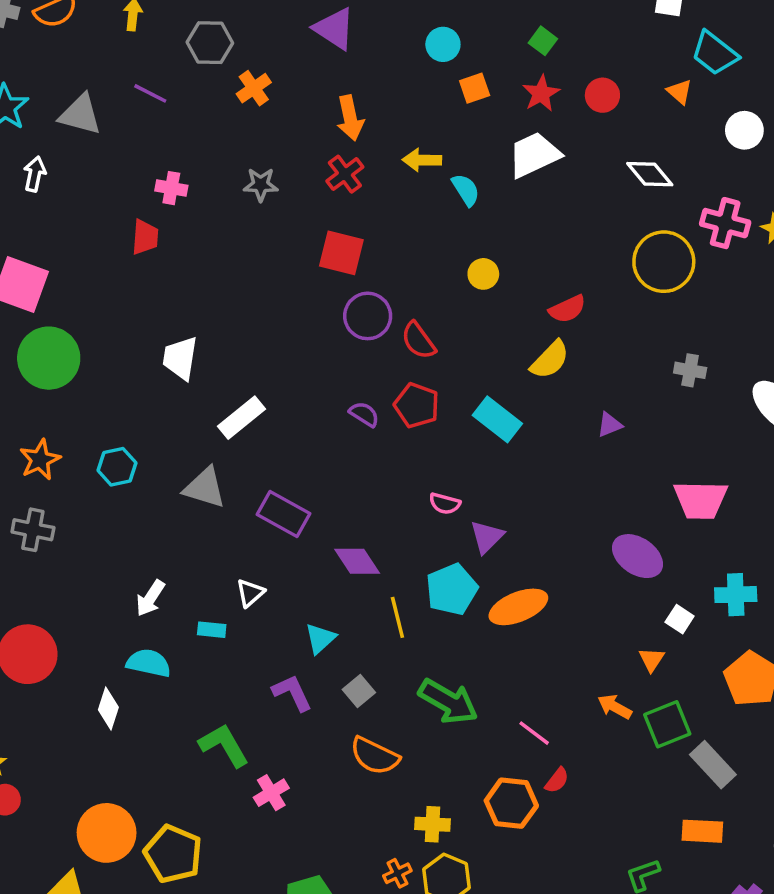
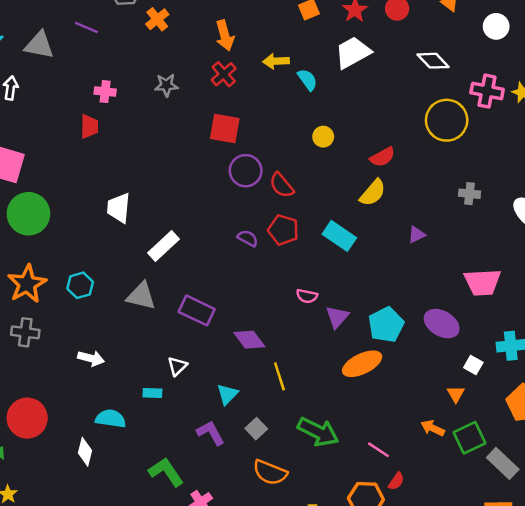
orange star: (40, 460) -> (27, 284), size x1.4
cyan pentagon: (452, 589) -> (386, 325), moved
white arrow: (150, 598) -> (91, 358), moved, turned -105

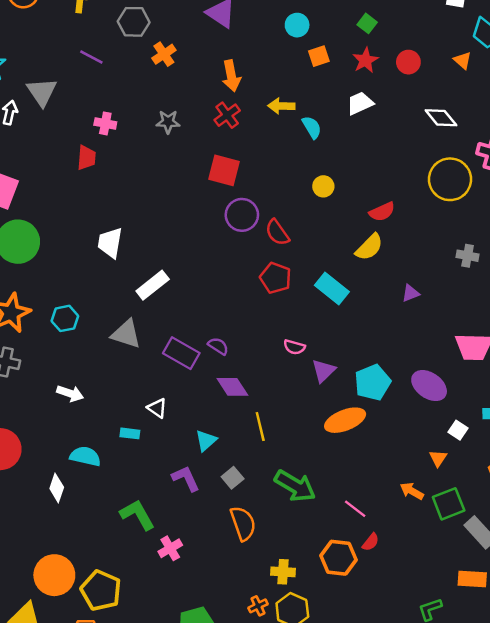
gray triangle: (39, 45) -> (42, 92), moved, turned 40
white trapezoid: (353, 53) -> (360, 103), size x0.7
purple semicircle: (248, 238) -> (218, 346), moved
white triangle: (177, 366) -> (157, 408), turned -45
orange semicircle: (270, 472) -> (243, 523), turned -136

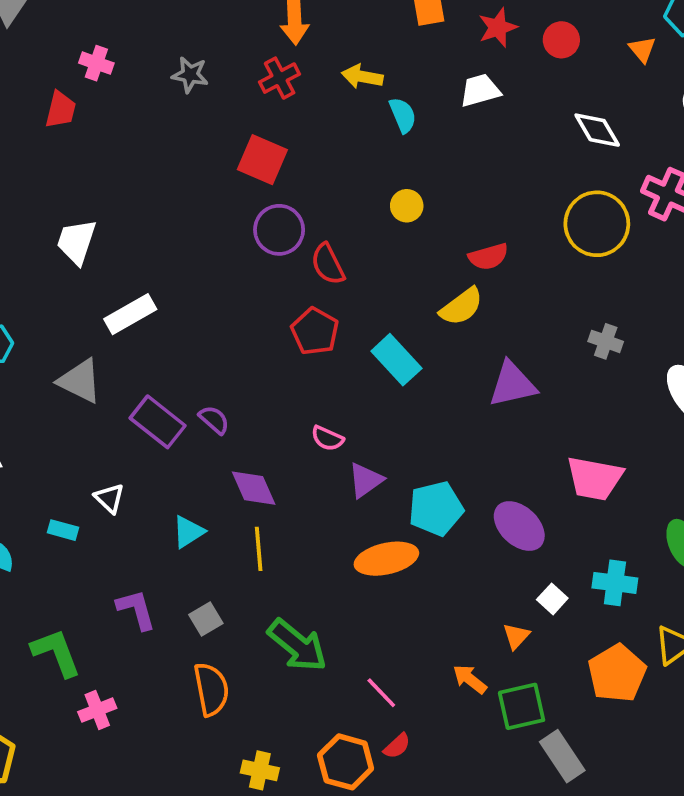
purple triangle: (411, 293) -> (512, 384), size x1.8
purple diamond: (232, 387) -> (254, 488), moved
cyan triangle: (206, 441) -> (188, 532), moved

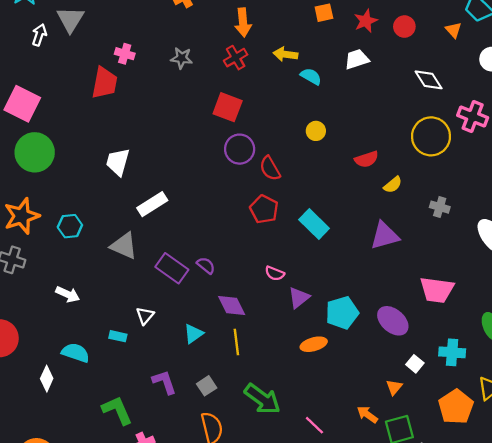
red trapezoid: (61, 110) -> (105, 83), size x1.4
cyan semicircle: (403, 115) -> (311, 76), turned -35
yellow semicircle: (461, 307) -> (393, 185), moved, size x0.7
white triangle: (109, 498) -> (145, 316), turned 30
orange ellipse: (386, 559) -> (314, 344), size x0.7

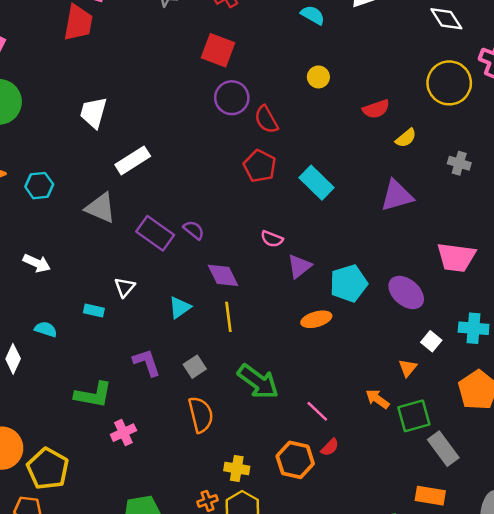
cyan semicircle: (76, 353) -> (46, 329), size x0.7
green L-shape: (117, 410) -> (93, 395), turned 124

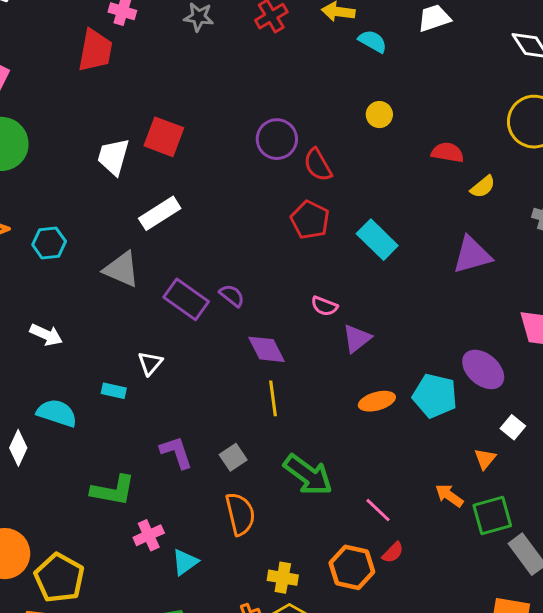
red square: (218, 50) -> (164, 137), moved
red semicircle: (376, 109) -> (448, 152), turned -152
cyan pentagon: (348, 283) -> (435, 396), moved, turned 30
cyan triangle: (180, 308) -> (185, 562), moved
cyan semicircle: (46, 329) -> (57, 413), size x1.5

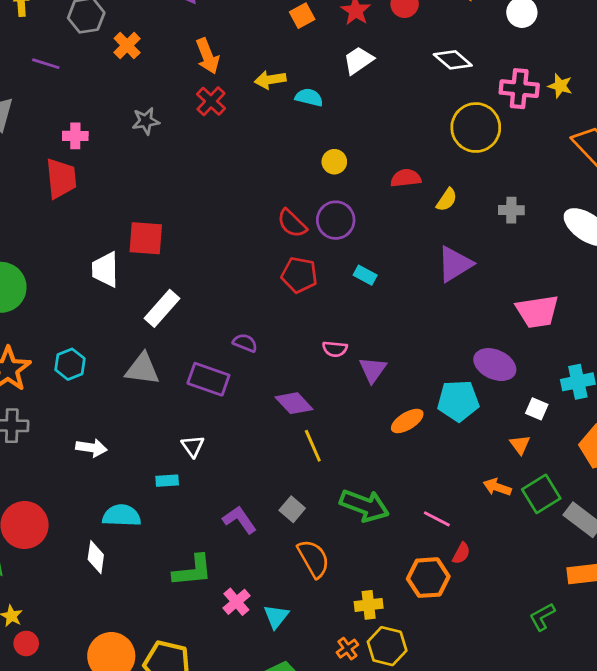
purple circle: (277, 139) -> (336, 220), moved
cyan rectangle: (377, 240) -> (365, 275), size x0.6
purple semicircle: (232, 296) -> (245, 343), moved

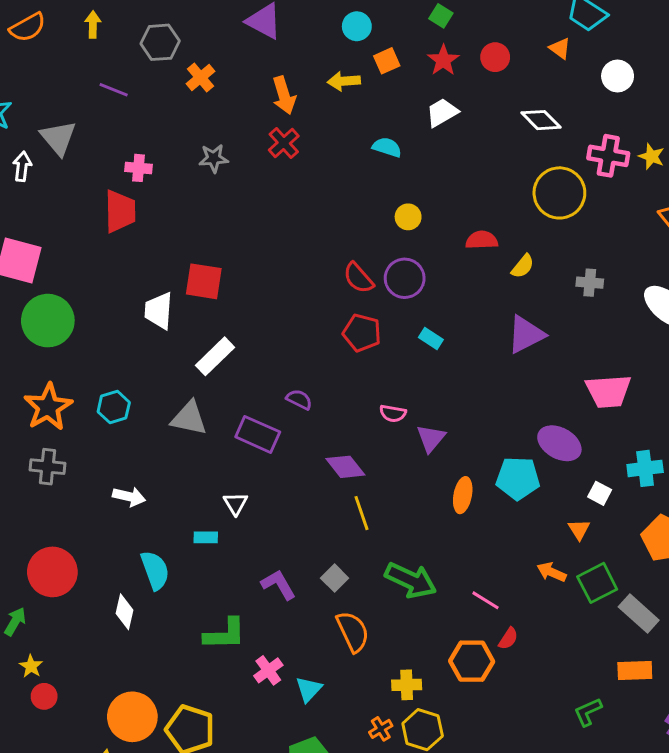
yellow arrow: (270, 80) -> (344, 81), moved
orange ellipse: (407, 421) -> (463, 495), turned -52
cyan semicircle: (122, 516) -> (155, 570), turned 63

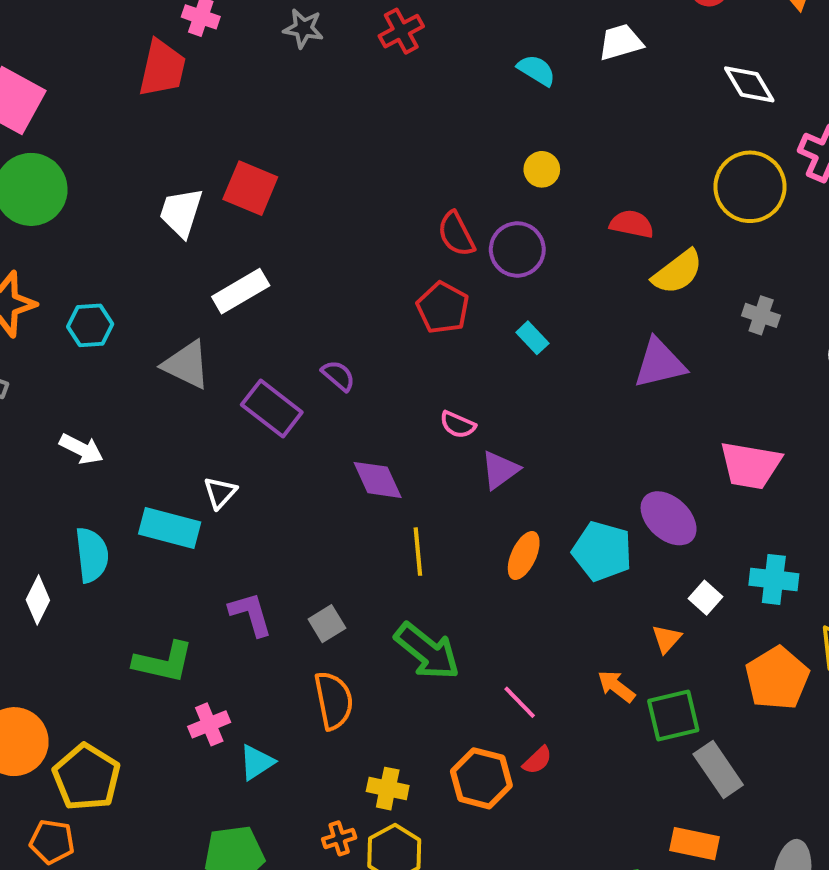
yellow semicircle: (523, 266) -> (678, 272), size x1.5
yellow line: (362, 513) -> (418, 552), moved
cyan rectangle: (206, 537) -> (170, 528), size x1.8

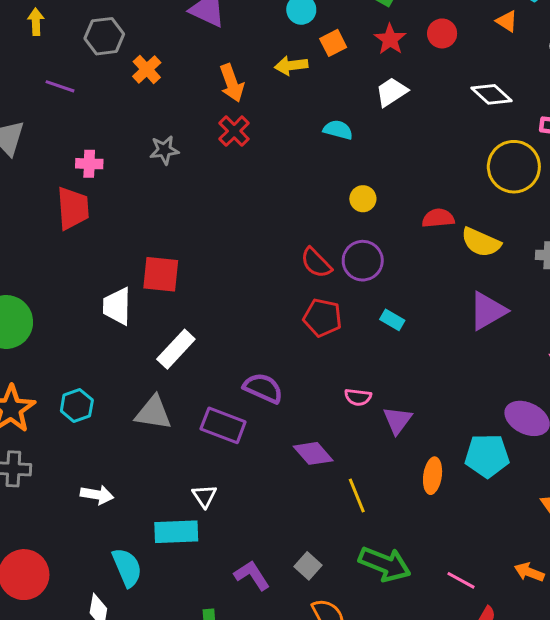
yellow semicircle: (678, 272) -> (481, 242), turned 78
purple semicircle: (338, 376) -> (263, 388), size x1.5
orange arrow: (616, 686) -> (529, 572), moved

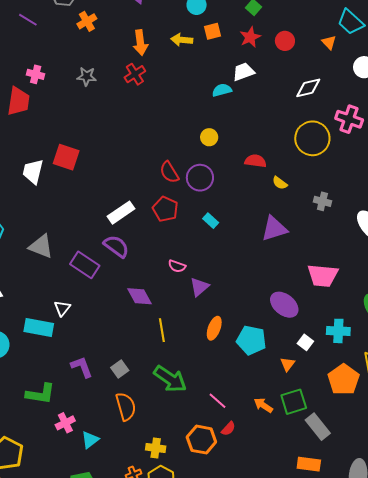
white diamond: (492, 94) -> (308, 88), turned -68
cyan semicircle: (338, 130) -> (222, 90), moved, turned -42
yellow semicircle: (481, 242) -> (280, 183), size x0.6
white rectangle: (176, 349) -> (121, 213), moved
cyan pentagon: (487, 456) -> (251, 340), moved

